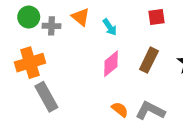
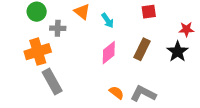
gray cross: (51, 26) -> (58, 28), moved

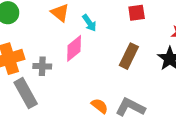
gray cross: (58, 28) -> (42, 66), moved
pink diamond: (109, 53) -> (74, 48), moved

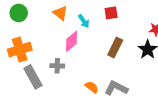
red square: (137, 13) -> (111, 13), moved
gray cross: (42, 66) -> (57, 66), moved

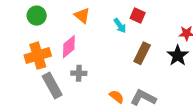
red square: (111, 13) -> (138, 16), turned 32
cyan arrow: (84, 21) -> (120, 26), moved
pink diamond: (71, 41) -> (69, 47), moved

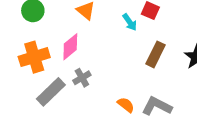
gray cross: (79, 73) -> (82, 78), turned -32
gray rectangle: (52, 85) -> (51, 92), turned 75

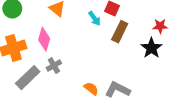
pink diamond: (70, 47) -> (44, 39), turned -35
brown rectangle: (156, 54) -> (120, 32), moved

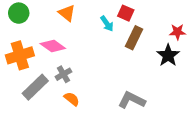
pink diamond: (44, 39) -> (53, 46), turned -70
orange semicircle: (91, 89) -> (72, 99), moved

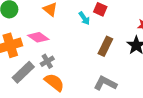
brown rectangle: (134, 38) -> (105, 46), moved
orange semicircle: (72, 99) -> (54, 82), size x1.5

